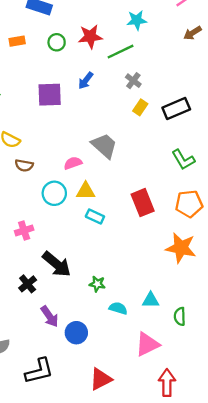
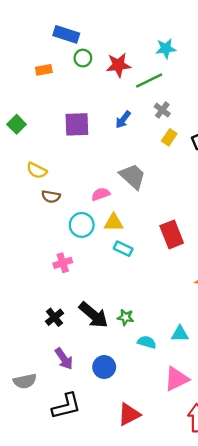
green circle: (57, 42) -> (83, 58), moved
blue arrow: (86, 81) -> (123, 120), moved
pink cross: (24, 230) -> (63, 263), moved
black arrow: (57, 264) -> (94, 315), moved
purple arrow: (50, 316) -> (64, 359), moved

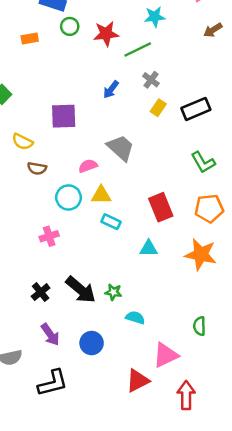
purple square: (77, 124) -> (64, 116), moved
cyan triangle: (180, 334) -> (149, 248), moved
red triangle: (129, 414) -> (138, 381), moved

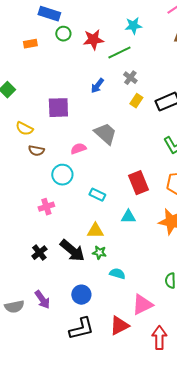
yellow triangle: (101, 195) -> (95, 231), moved
purple arrow: (50, 335) -> (42, 300), moved
black L-shape: (53, 383) -> (81, 329), moved

